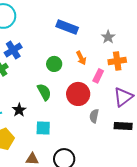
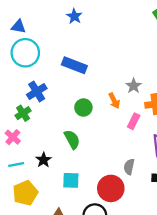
blue rectangle: (67, 27) -> (74, 65), moved
gray star: (108, 37) -> (134, 86), moved
red circle: (78, 94) -> (111, 188), moved

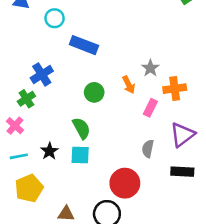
cyan circle: (25, 53) -> (55, 18), moved, size x0.6
gray semicircle: (129, 167) -> (148, 149), moved
cyan square: (71, 180) -> (80, 155), moved

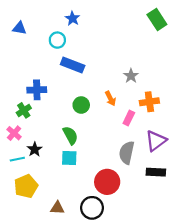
cyan circle: (55, 18) -> (57, 40), moved
gray star: (150, 68) -> (131, 76), moved
blue cross: (42, 74) -> (37, 90), turned 30
gray semicircle: (148, 149) -> (127, 153), size x1.5
black star: (49, 151) -> (35, 149), moved

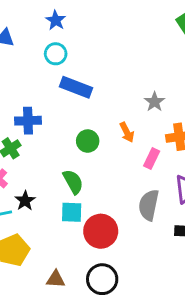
blue star: (73, 18) -> (56, 20), moved
red circle: (107, 182) -> (101, 231), moved

